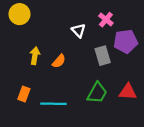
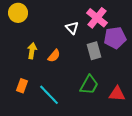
pink cross: (106, 20) -> (97, 18), size x1.5
red triangle: (128, 92) -> (117, 94), moved
cyan line: (53, 104) -> (49, 95), turned 45

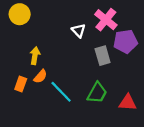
orange semicircle: (54, 56) -> (40, 76), moved
orange rectangle: (22, 86) -> (21, 84), moved
cyan line: (49, 95) -> (61, 92), moved

